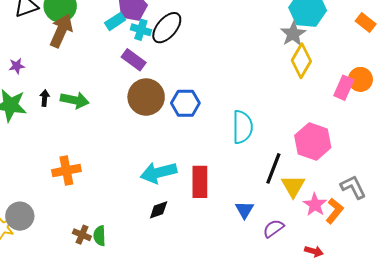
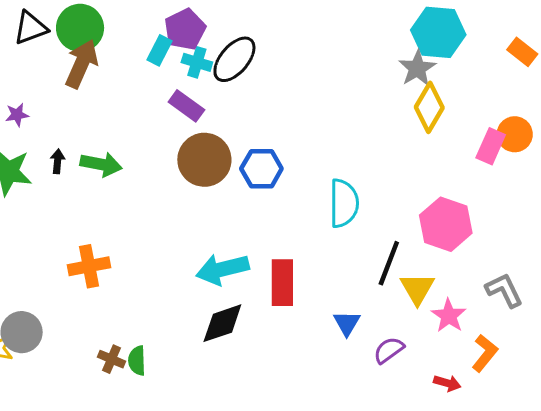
cyan rectangle: (115, 21) -> (159, 50), turned -30
black diamond: (159, 210) -> (222, 323), size x1.5
orange L-shape: (335, 211) -> (485, 353), moved

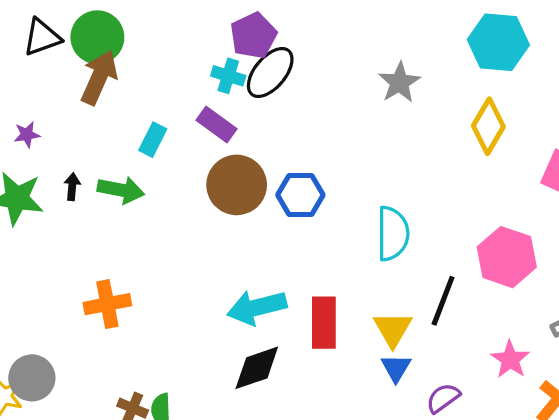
purple pentagon: (185, 29) -> (253, 36), moved
cyan rectangle: (159, 50) -> (153, 140), moved
gray star: (417, 68) -> (399, 83), moved
yellow triangle: (417, 289) -> (393, 329), moved

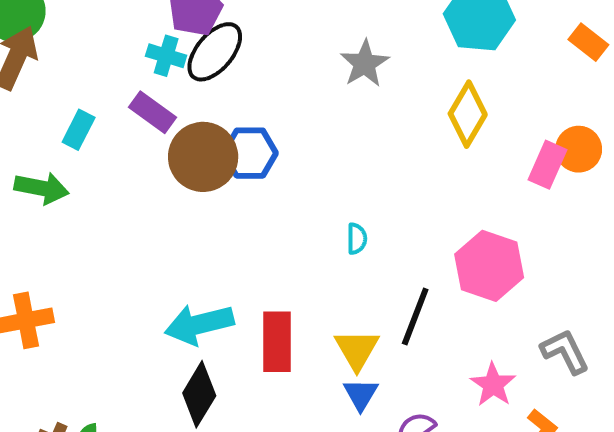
brown circle: (237, 185) -> (203, 157), moved
blue hexagon: (300, 195) -> (250, 153), moved
cyan semicircle: (393, 234) -> (357, 239), size x0.5
black diamond: (257, 368) -> (199, 394), turned -40

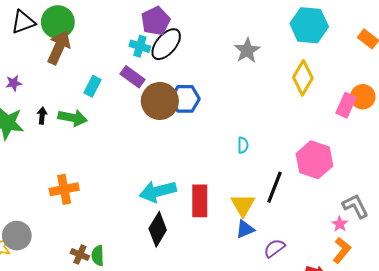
pink star: (493, 385) -> (340, 224), moved, size x0.7
blue triangle: (361, 394) -> (245, 229), turned 36

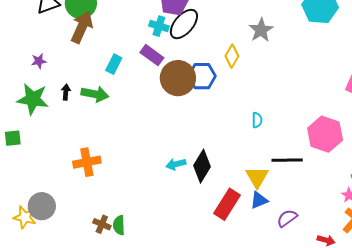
yellow diamond: (303, 78) -> (232, 56), moved, size x0.7
black line: (274, 187) -> (287, 160), turned 68
cyan arrow: (158, 191) -> (176, 164), size x0.6
red rectangle: (200, 201) -> (227, 204), moved, turned 32
black diamond: (158, 229) -> (202, 166), moved

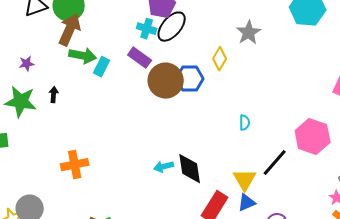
green arrow: (95, 94) -> (83, 56), moved
black line: (287, 160) -> (275, 163), turned -48
black diamond: (202, 166) -> (190, 169), turned -40

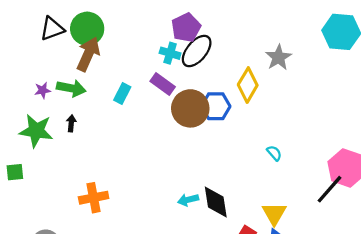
green arrow: (83, 56) -> (71, 88), moved
yellow diamond: (220, 59) -> (248, 85), size x1.4
cyan semicircle: (245, 123) -> (274, 153), turned -42
black line: (275, 163) -> (329, 189), moved

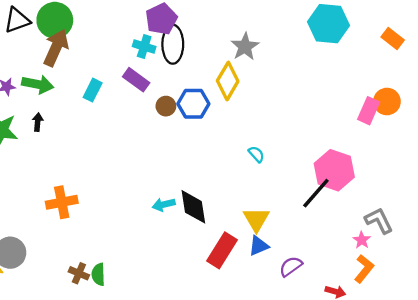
black ellipse: (197, 51) -> (173, 44), turned -40
gray star: (278, 57) -> (245, 47), moved
brown circle: (190, 108) -> (166, 106), size x0.5

